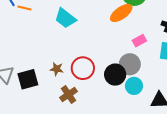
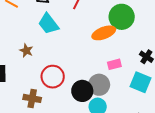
brown star: (57, 69) -> (26, 51), moved
brown cross: (69, 95) -> (32, 98), turned 30

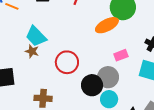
cyan trapezoid: (48, 24) -> (36, 36), moved
red circle: (53, 77) -> (67, 62), moved

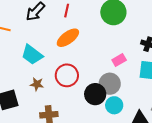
orange ellipse: (107, 25) -> (68, 38), moved
brown star: (32, 51) -> (37, 84), moved

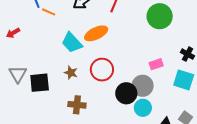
orange ellipse: (68, 38) -> (96, 33), moved

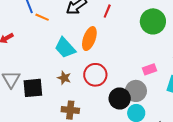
orange ellipse: (96, 33) -> (89, 39), turned -45

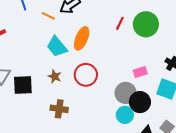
red line: (107, 11) -> (120, 23), moved
orange line: (42, 17) -> (48, 16), moved
black circle: (120, 98) -> (140, 102), moved

